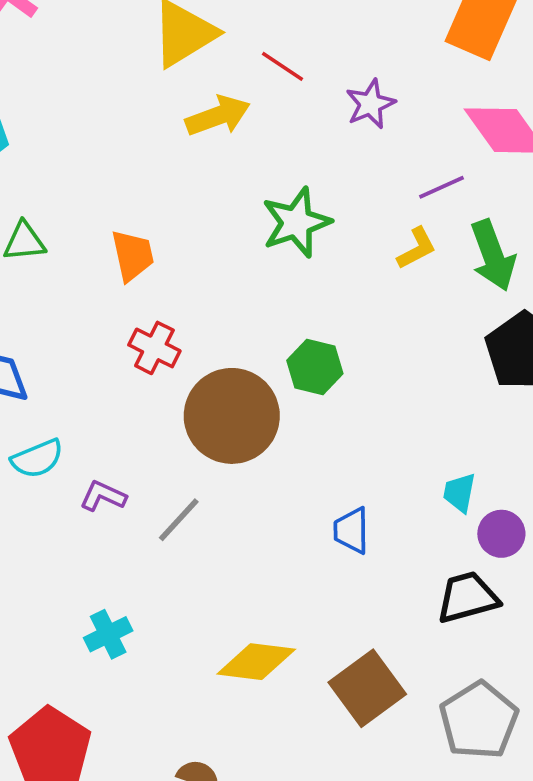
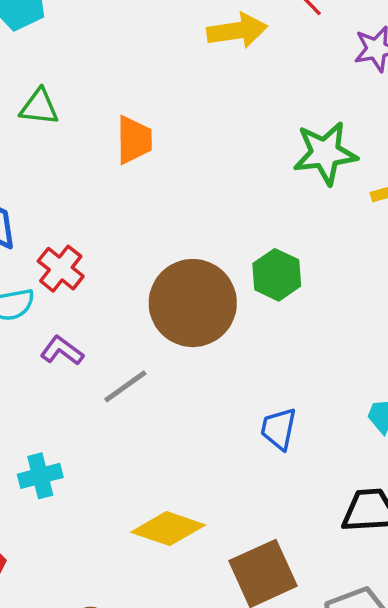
green star: (296, 222) -> (325, 153), moved
red cross: (154, 348) -> (61, 269), moved

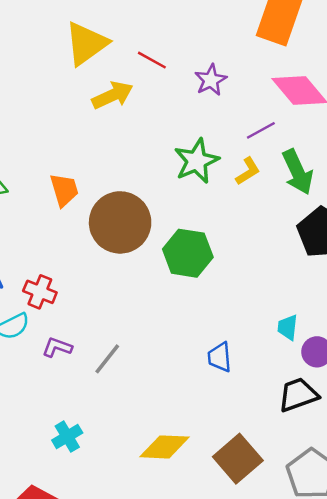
green hexagon: (277, 275) -> (188, 253), size x1.4
brown circle: (193, 303) -> (120, 222), moved

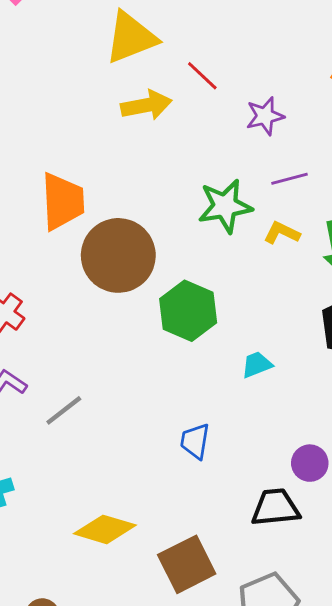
purple line: (261, 130) -> (290, 179), moved
yellow L-shape: (248, 171) -> (282, 233), turned -136
orange trapezoid: (64, 190) -> (63, 201), size x1.4
cyan trapezoid: (288, 327) -> (257, 365), moved, turned 48

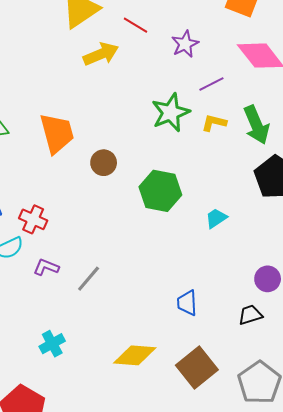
brown circle: (118, 255) -> (104, 163), size x0.5
blue trapezoid: (195, 441) -> (187, 303), moved
black trapezoid: (275, 508) -> (250, 315), size x0.7

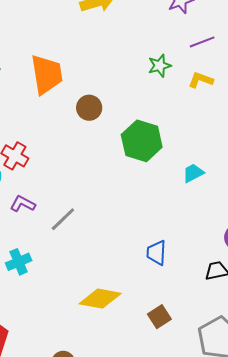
green star: (171, 113) -> (160, 66), size x0.6
cyan cross: (52, 344) -> (19, 262), moved
brown square: (197, 368) -> (159, 317), size x0.6

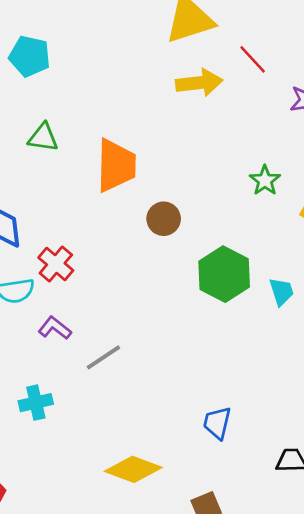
green star: (160, 66) -> (265, 180), turned -30
cyan trapezoid: (193, 173) -> (282, 292), moved, turned 90

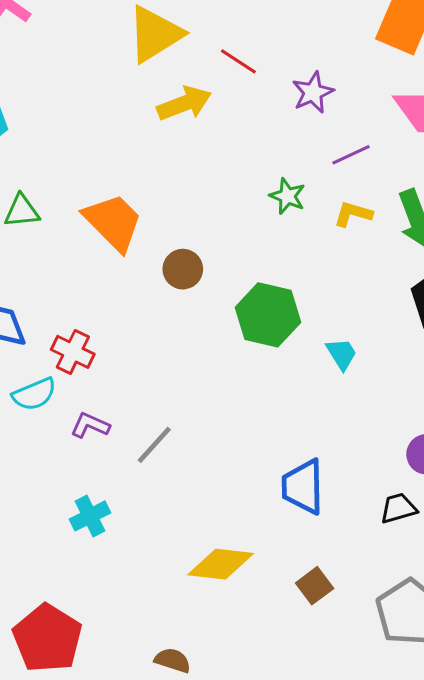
orange trapezoid: (116, 165) -> (113, 222), turned -32
cyan trapezoid: (282, 292) -> (342, 354), moved
blue trapezoid: (217, 423) -> (303, 487), size x1.4

